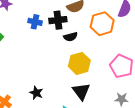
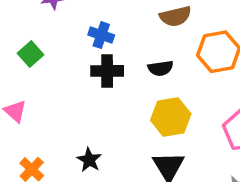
black cross: (58, 20) -> (107, 71), moved

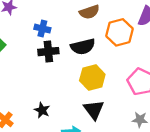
black semicircle: (161, 68) -> (83, 47), size x1.5

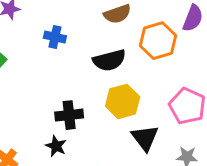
black cross: (48, 52) -> (69, 115), moved
black triangle: (94, 110) -> (145, 138), moved

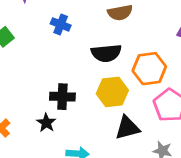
orange hexagon: (158, 41) -> (149, 69), moved
black triangle: (145, 138) -> (127, 128), turned 44

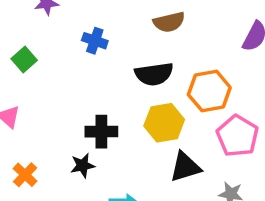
black star: (46, 123) -> (83, 165), turned 30

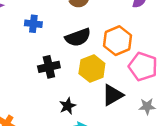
black cross: (101, 132) -> (49, 67), moved
black star: (83, 165) -> (68, 106), moved

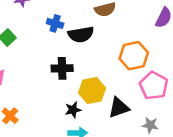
black semicircle: (78, 37) -> (81, 35), moved
yellow hexagon: (92, 68) -> (92, 90), moved

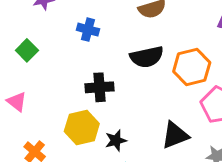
black semicircle: (81, 35) -> (147, 57), moved
yellow hexagon: (92, 90) -> (82, 128), moved

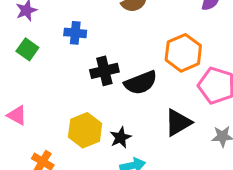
green square: (27, 50) -> (27, 49), moved
black semicircle: (147, 57) -> (141, 83), moved
black cross: (100, 87) -> (104, 71), moved

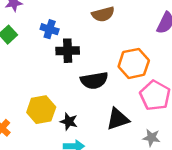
black cross: (104, 71) -> (68, 51), moved
black star: (121, 137) -> (69, 121), turned 30

